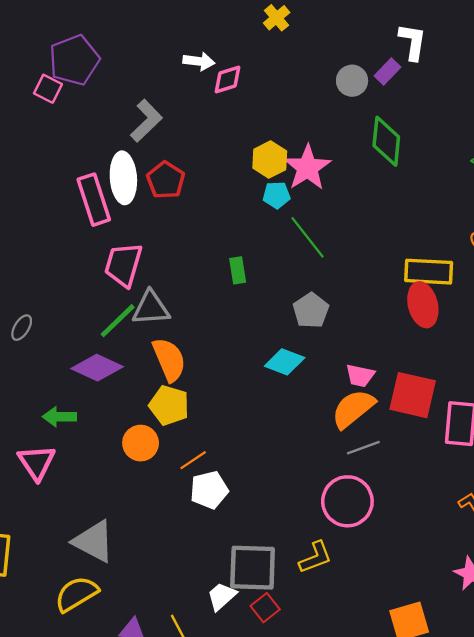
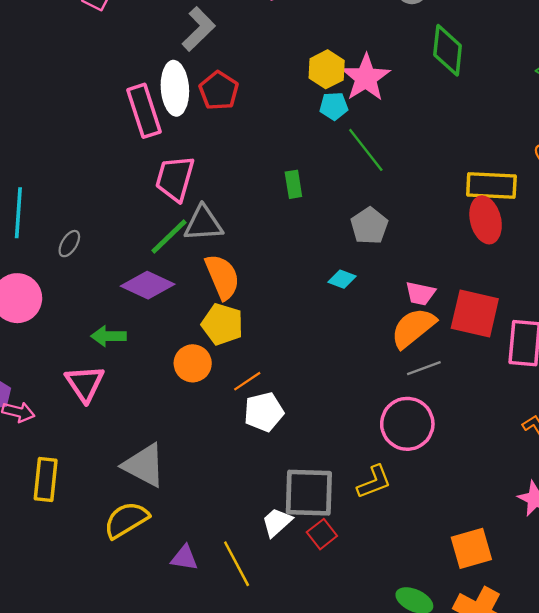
cyan diamond: (285, 362) -> (342, 279), size x0.7

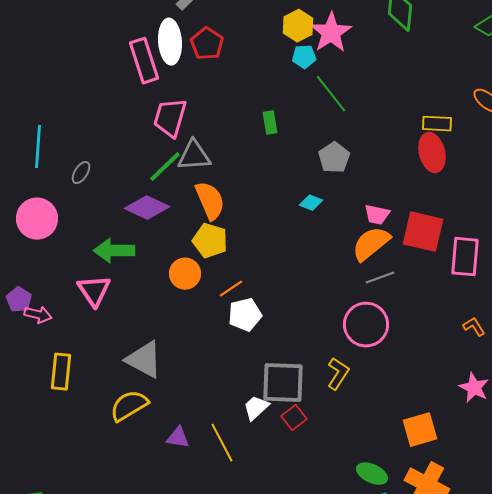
yellow rectangle: (491, 185) -> (437, 124), size x0.7
green arrow: (108, 336) -> (114, 251), size x1.4
yellow L-shape: (374, 482) -> (338, 374), turned -36

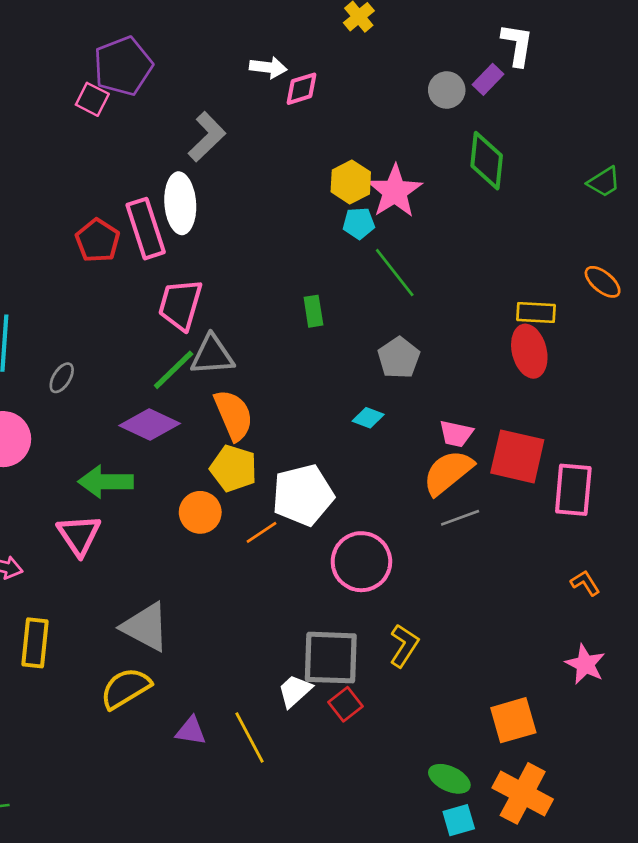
red pentagon: (207, 44) -> (98, 241), moved
white pentagon: (245, 315) -> (303, 495), moved, size x1.4
pink circle: (366, 325) -> (361, 562), moved

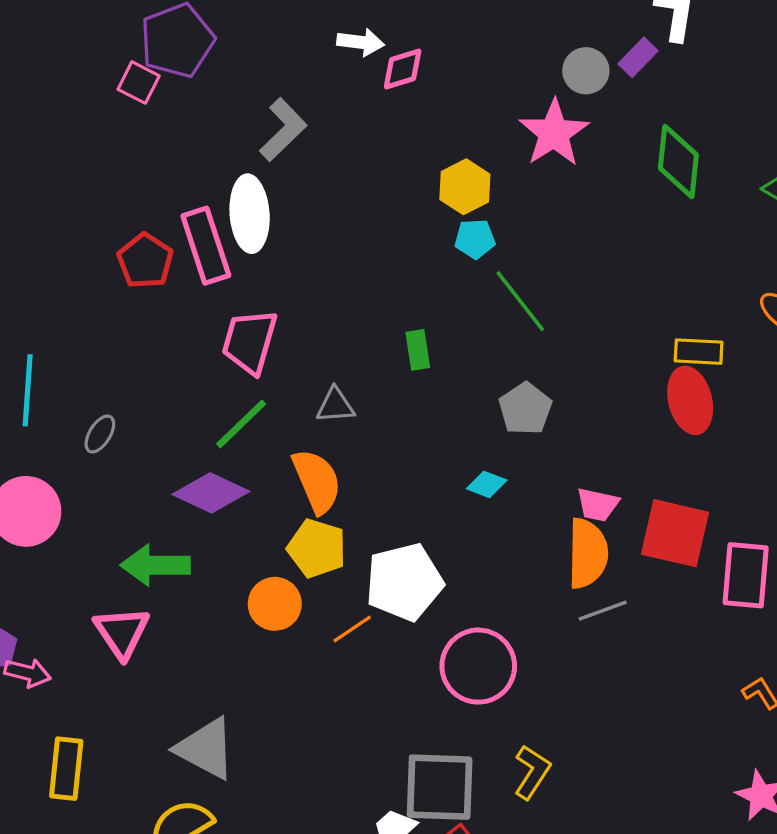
green diamond: (487, 161) -> (678, 162), moved
pink star: (395, 191) -> (554, 133), moved
gray triangle: (212, 355) -> (335, 405), moved, size x0.7
orange semicircle: (448, 472) -> (588, 553), turned 130

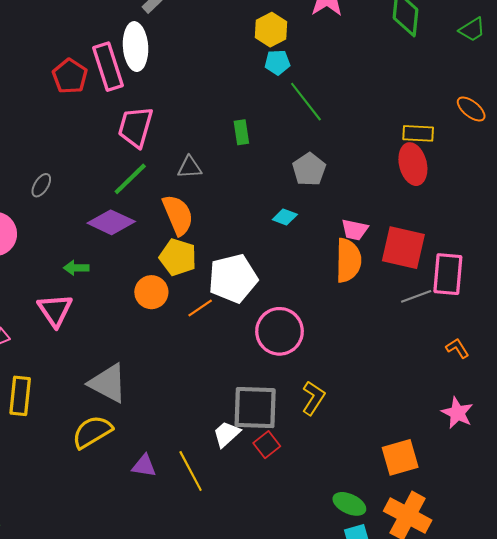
green arrow: (155, 565) -> (76, 268), size x0.6
gray line: (603, 611) -> (416, 296), moved

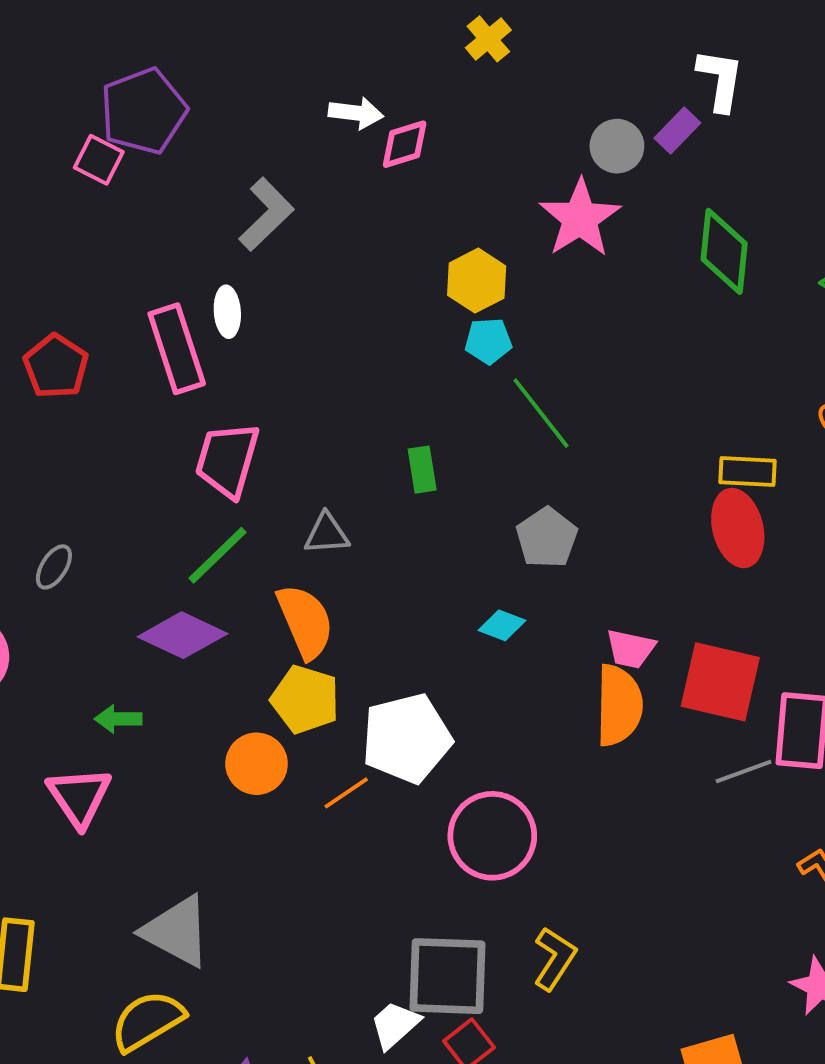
white ellipse: (136, 47) -> (227, 312), size x0.6
red pentagon: (70, 76) -> (56, 366), moved

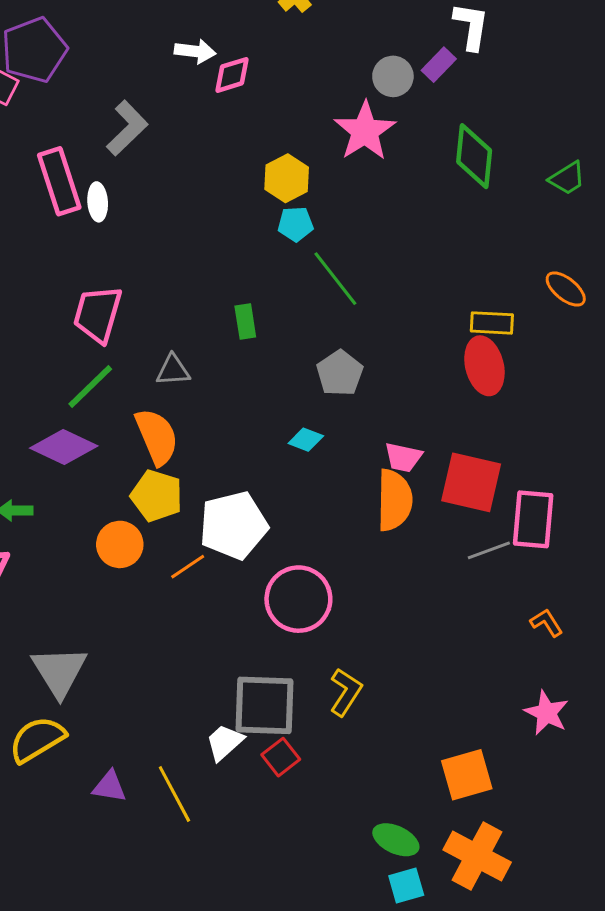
pink rectangle: (177, 349) -> (59, 181), moved
gray triangle: (177, 931) -> (59, 671), turned 30

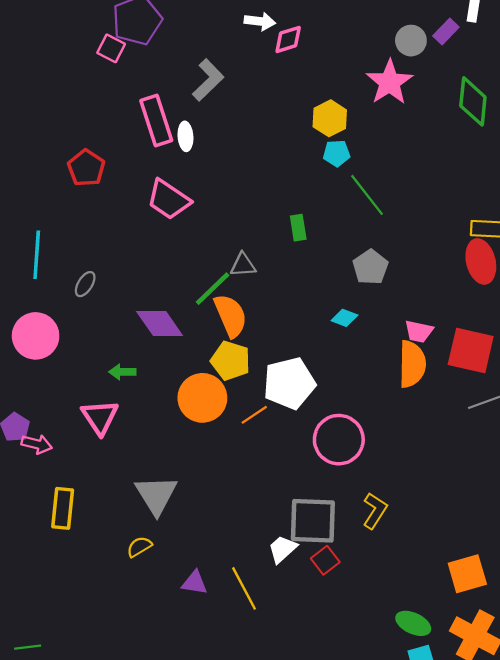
pink trapezoid: (98, 314) -> (169, 199), moved, turned -72
green line: (90, 386) -> (213, 289), moved
purple diamond: (64, 447) -> (160, 323), turned 30
orange circle: (120, 544) -> (202, 398), size x1.4
yellow semicircle: (37, 739) -> (139, 547), size x0.6

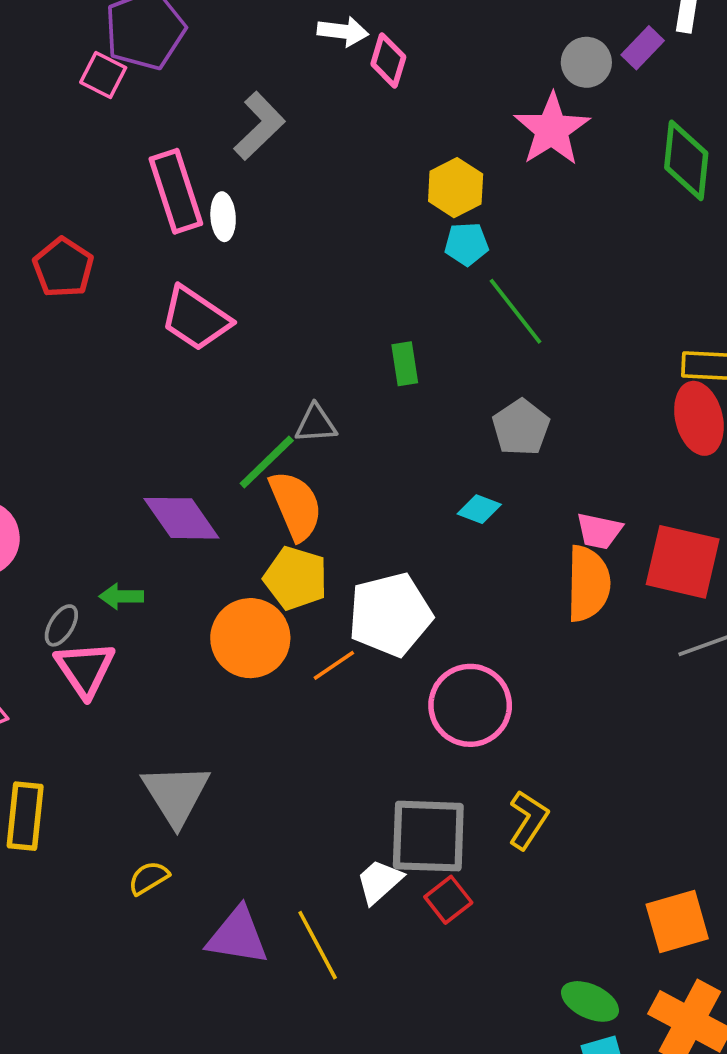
pink diamond: (288, 39) -> (388, 60), turned -56
gray ellipse: (85, 284) -> (61, 625), moved
purple triangle: (195, 583) -> (238, 936), size x1.5

